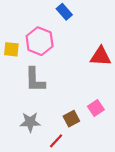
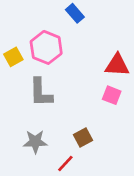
yellow square: (11, 49) -> (13, 57), turned -35
pink square: (96, 108) -> (112, 95), moved, turned -35

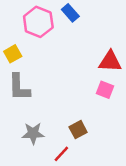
pink hexagon: (46, 47) -> (38, 22), moved
gray L-shape: (41, 92) -> (19, 87), moved

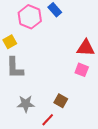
brown square: (78, 130) -> (61, 101), turned -32

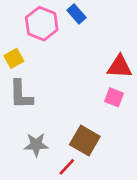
brown square: (61, 101) -> (85, 140), size x1.5

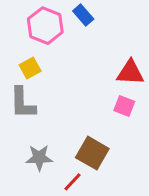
yellow square: (14, 58) -> (30, 68), moved

